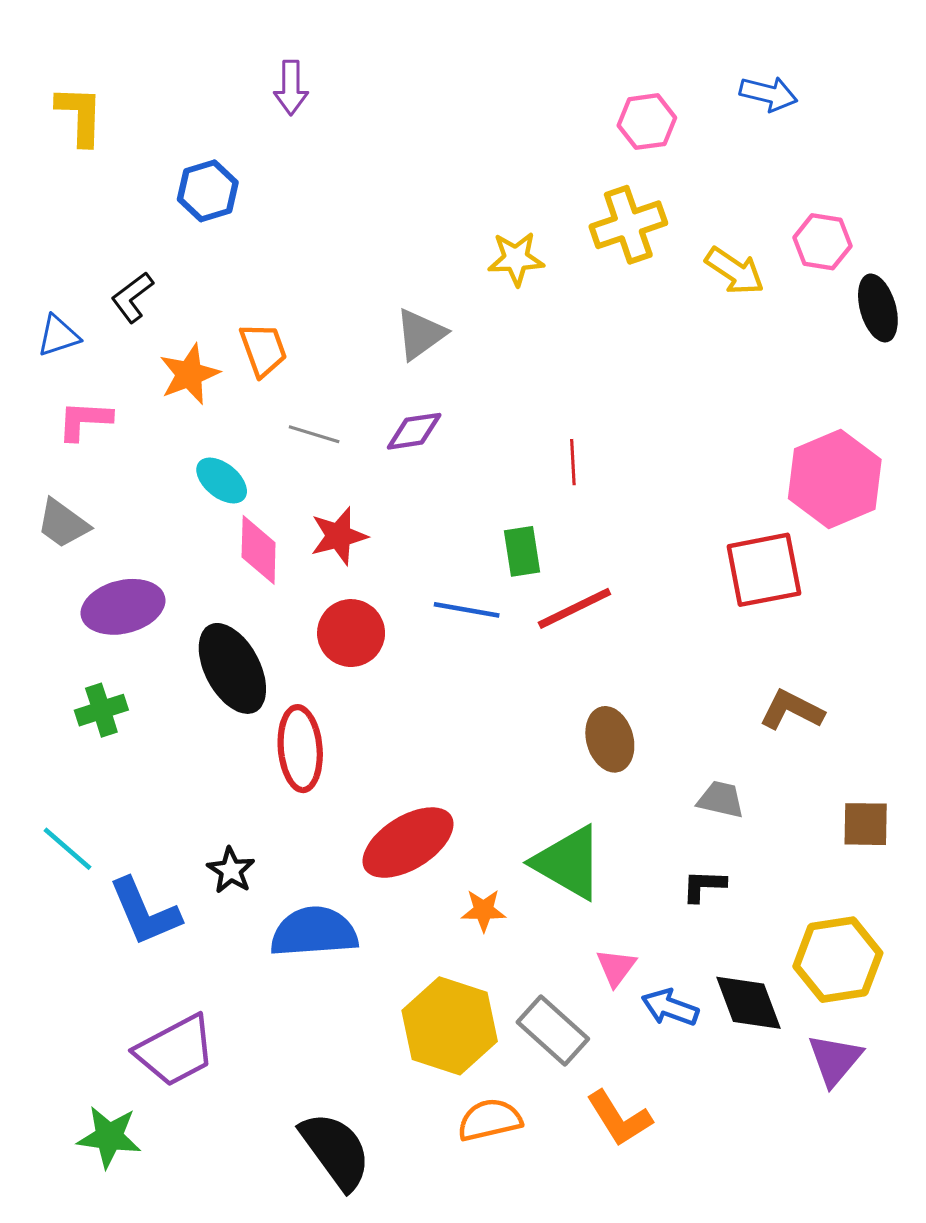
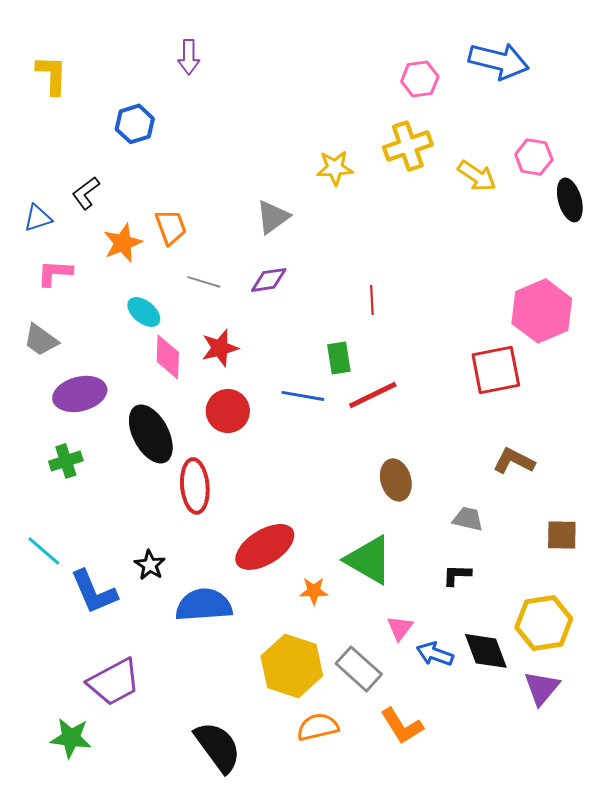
blue arrow: (769, 94) -> (499, 61), size x1.6

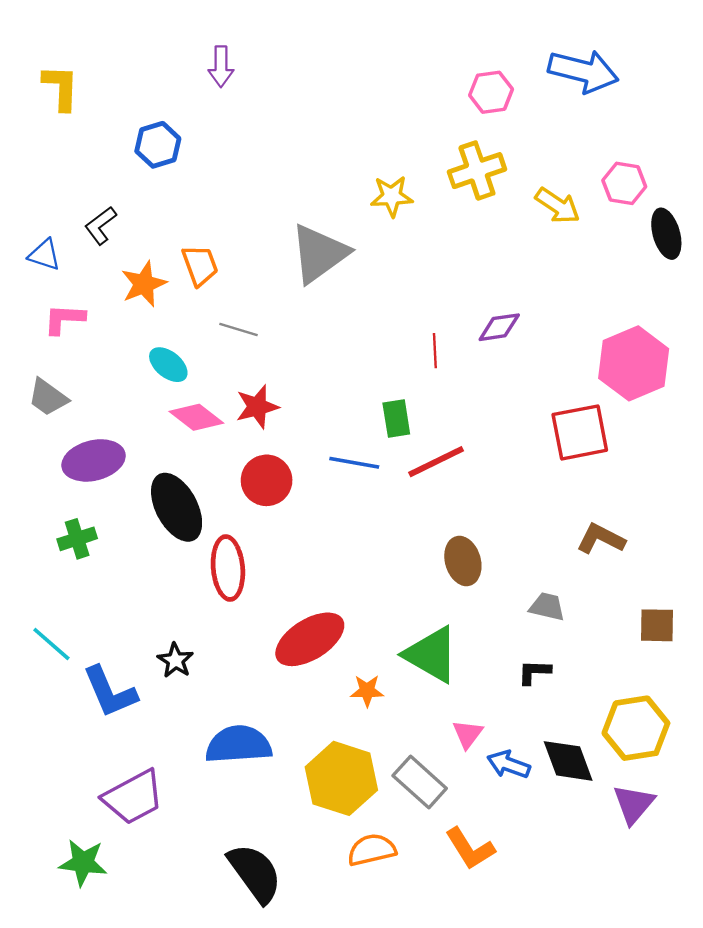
gray triangle: (273, 217) -> (319, 254), size x1.5
blue triangle: (38, 218) -> (44, 255), turned 36
purple diamond: (269, 280) -> (499, 327), moved
pink diamond: (168, 357) -> (196, 417), turned -54
blue semicircle: (204, 605) -> (238, 745), moved

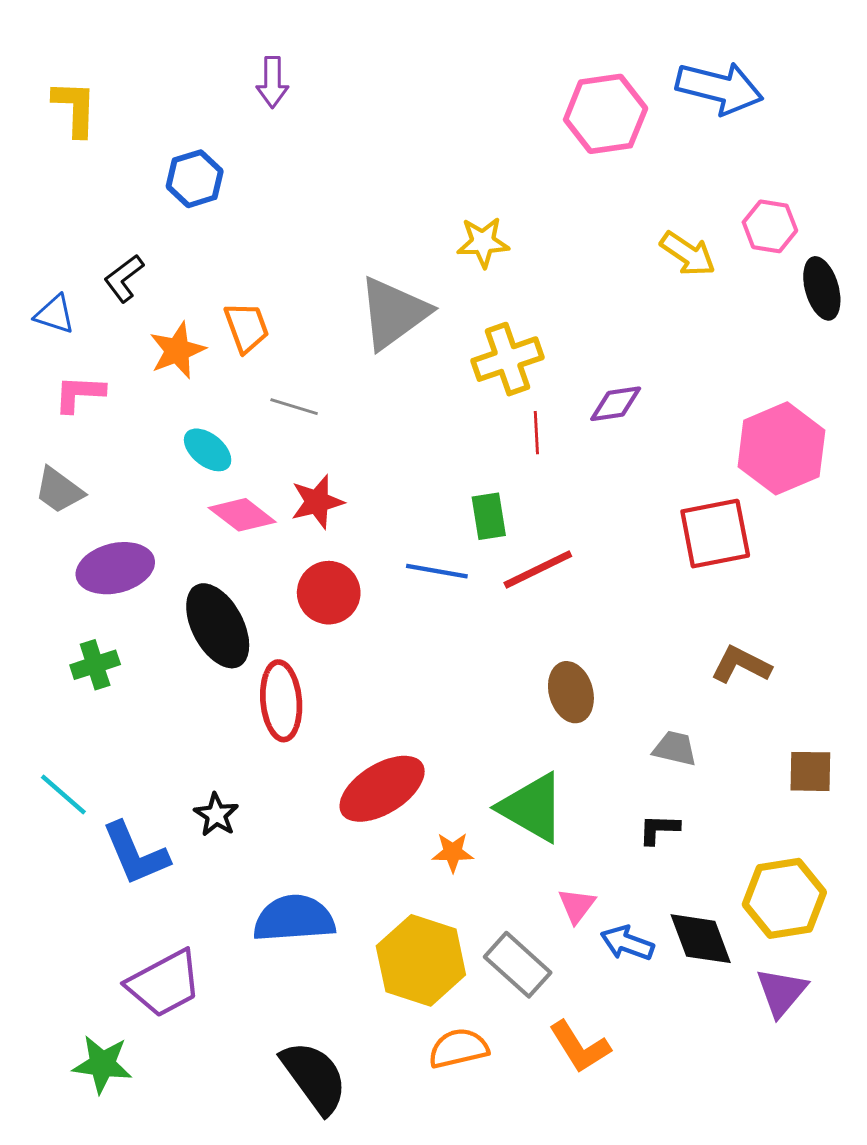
pink hexagon: (491, 92) -> (606, 114), size x1.5
yellow cross: (477, 171) -> (508, 359), moved

